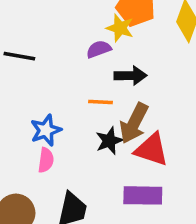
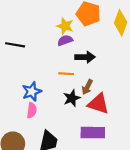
yellow star: (120, 28) -> (65, 26), moved
brown arrow: (134, 123) -> (87, 87), size x0.6

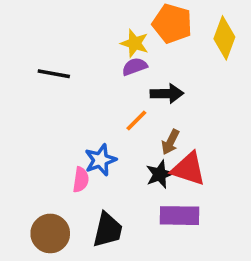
orange line: (66, 74) -> (136, 120), turned -48
blue star: (32, 92) -> (100, 160), moved
black star: (72, 98) -> (160, 174), moved

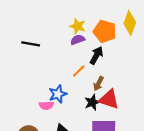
orange pentagon: (172, 24) -> (105, 31), moved
black arrow: (167, 94) -> (96, 55), turned -60
pink semicircle: (81, 180) -> (46, 105), turned 80

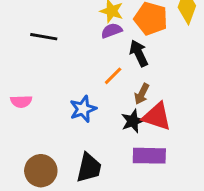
black arrow: (96, 55) -> (139, 53), turned -54
pink semicircle: (46, 105) -> (21, 101), moved

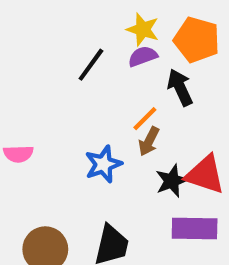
black line: (44, 37) -> (91, 65), moved, turned -64
brown arrow: (142, 94) -> (149, 141), moved

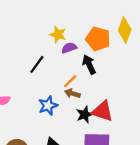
yellow star: (143, 29) -> (58, 34), moved
black line: (91, 65) -> (37, 64), moved
brown arrow: (149, 141) -> (72, 93), turned 80

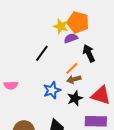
orange pentagon: (98, 39) -> (78, 22), moved
brown arrow: (72, 93) -> (74, 79), turned -32
black star: (85, 115) -> (75, 98), moved

